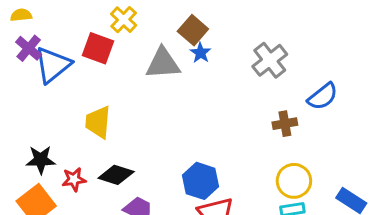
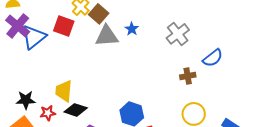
brown square: (193, 30) -> (99, 14), moved
purple cross: (29, 48) -> (18, 26), size x1.4
yellow trapezoid: (98, 122) -> (64, 91), moved

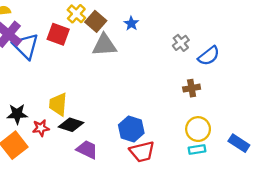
blue star: (132, 29) -> (131, 24), moved
gray cross: (178, 34) -> (181, 43), size x0.7
blue triangle: (34, 37) -> (26, 46), turned -36
blue semicircle: (213, 58) -> (209, 56), moved

